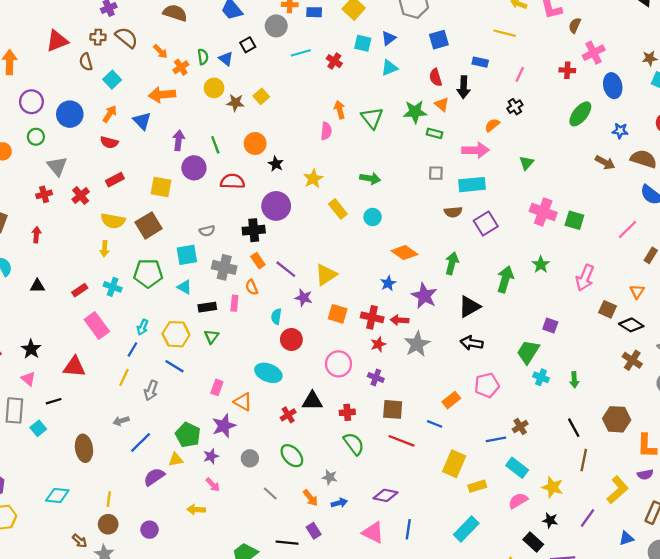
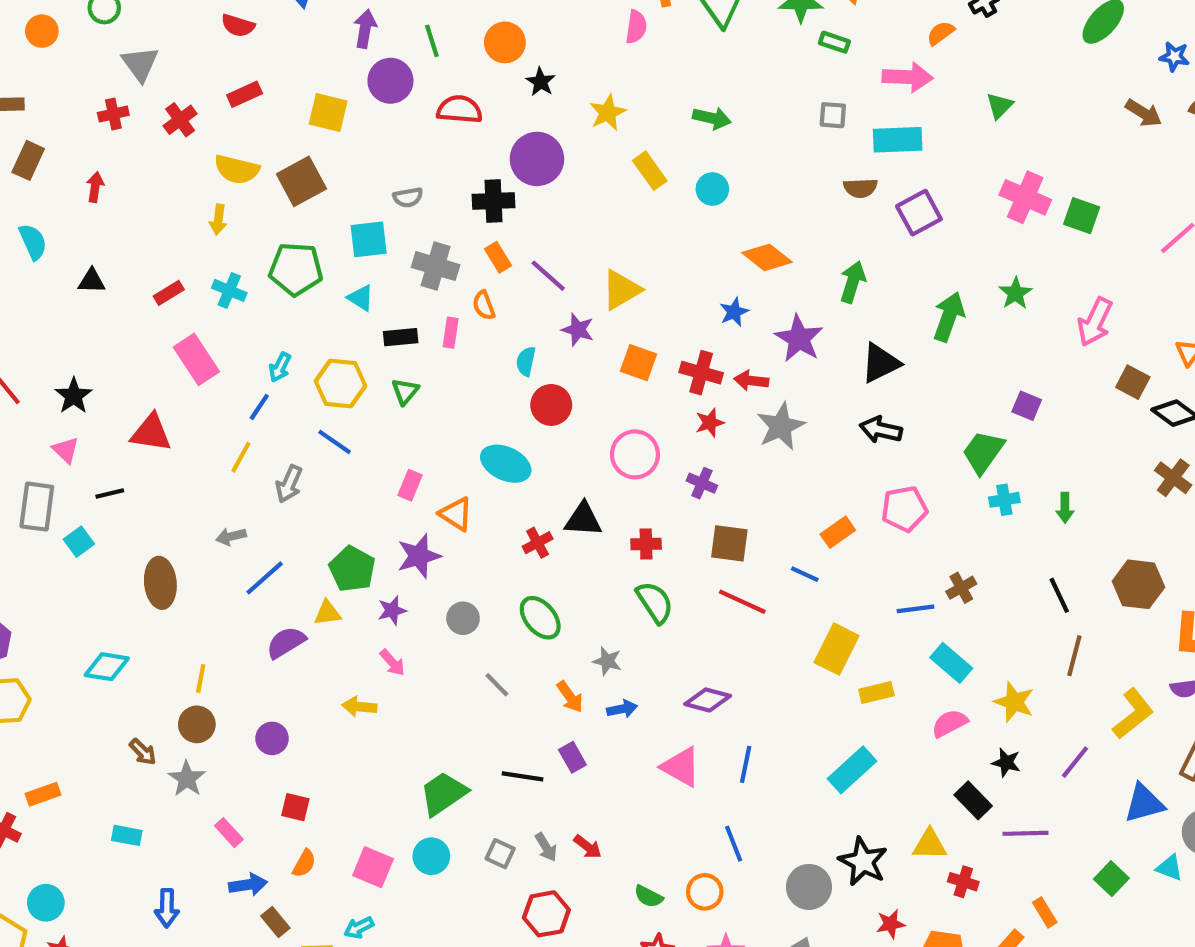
cyan cross: (541, 377) -> (1004, 500), turned -35
blue triangle: (626, 538) -> (1144, 803), size x1.5

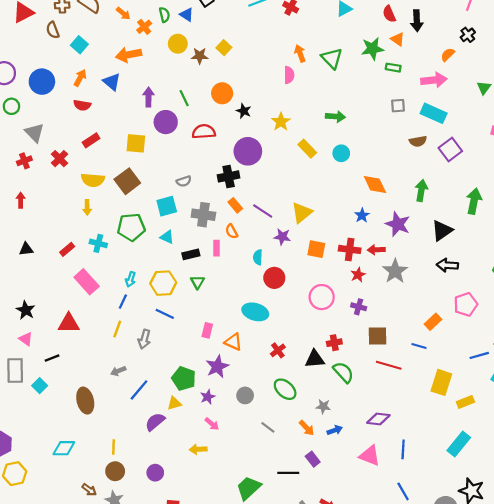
cyan rectangle: (898, 140) -> (434, 113), turned 35
orange diamond: (767, 257) -> (375, 185), turned 35
black triangle: (583, 519) -> (315, 359), moved

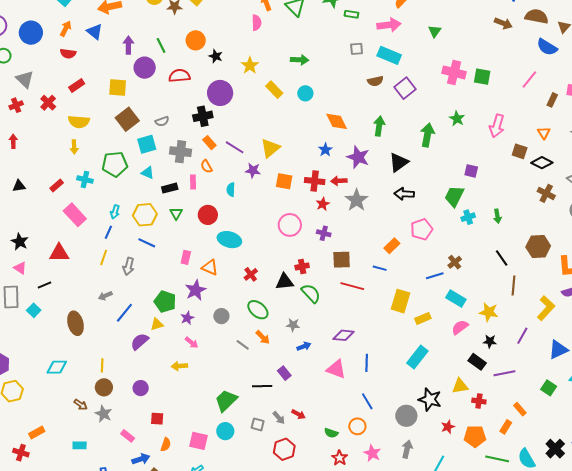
brown square: (127, 181) -> (127, 119), moved
red circle: (274, 278) -> (208, 215), moved
orange arrow: (307, 428) -> (263, 337), moved

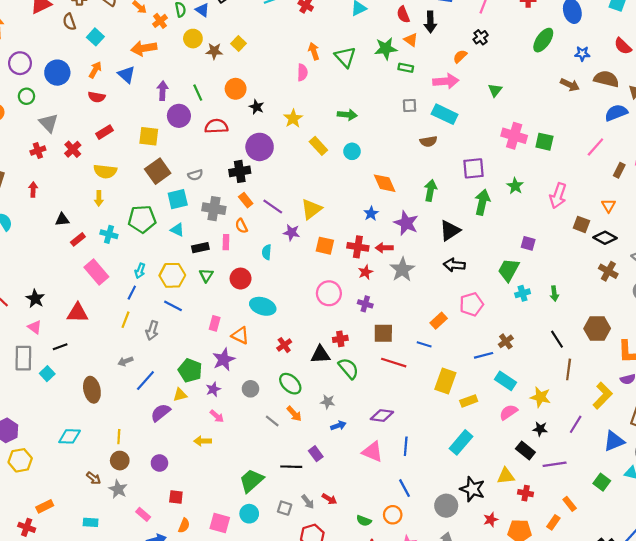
blue semicircle: (547, 47) -> (616, 113), turned 125
purple square: (405, 88) -> (473, 168), moved, turned 30
black triangle: (19, 186) -> (62, 220), moved

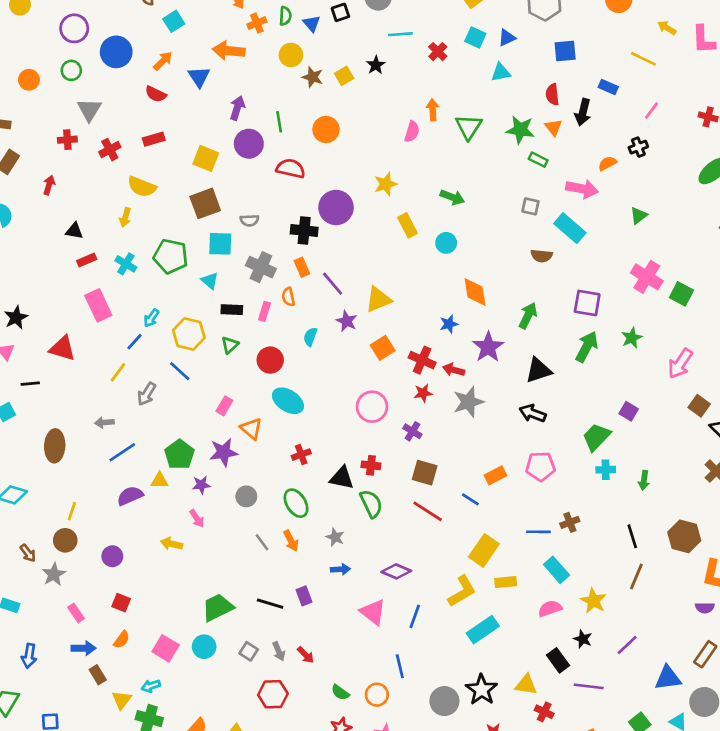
black star: (257, 107) -> (376, 65), moved
orange square: (325, 246) -> (383, 348), turned 30
yellow L-shape: (603, 396) -> (462, 591), moved

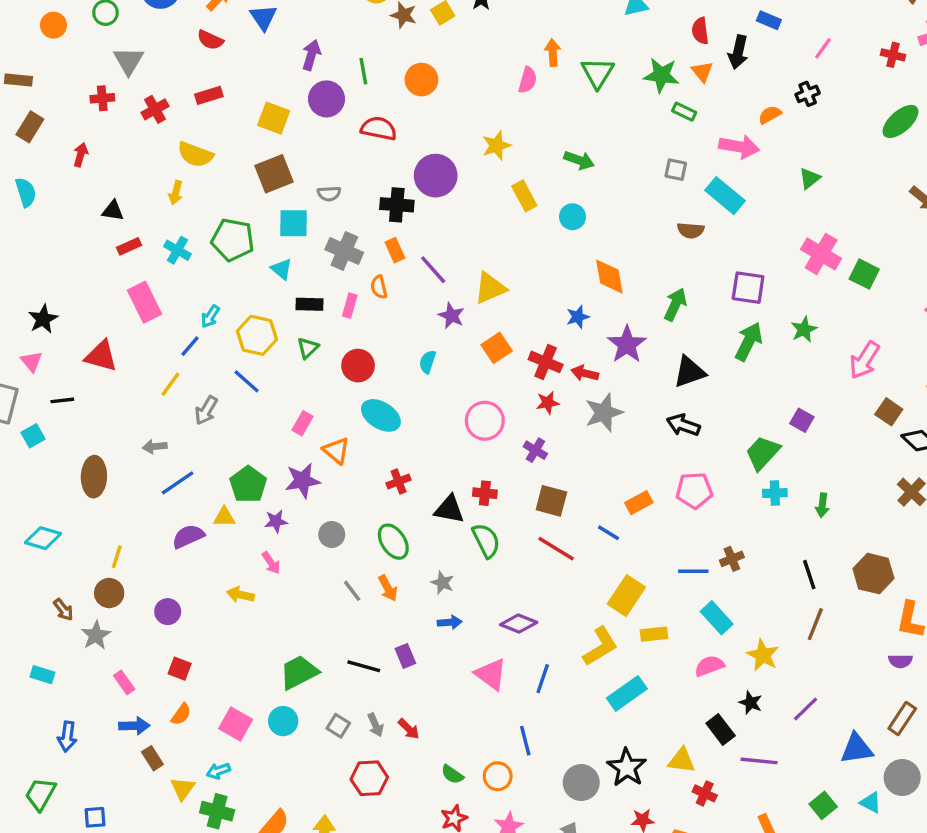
cyan semicircle: (310, 337) -> (428, 362), moved

